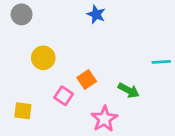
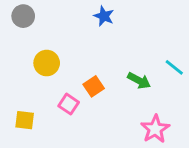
cyan line: (161, 62) -> (174, 67), turned 42
green arrow: (129, 90) -> (139, 81), moved
pink star: (104, 119) -> (155, 129), moved

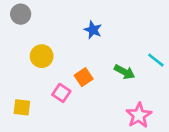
blue star: (104, 16) -> (93, 30), moved

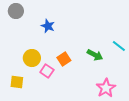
blue star: (93, 30) -> (48, 26), moved
yellow circle: (42, 56) -> (32, 58), moved

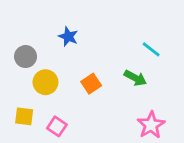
gray circle: (16, 11) -> (26, 57), moved
cyan line: (119, 46) -> (151, 49), moved
pink square: (47, 71) -> (57, 126), moved

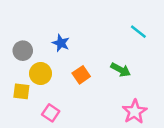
blue star: (68, 37) -> (61, 43), moved
cyan line: (151, 49) -> (138, 32), moved
yellow square: (24, 116) -> (21, 91), moved

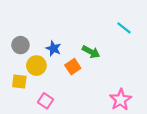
blue star: (61, 43) -> (53, 48), moved
green arrow: (121, 70) -> (91, 52), moved

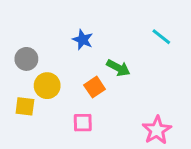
blue star: (53, 48) -> (83, 40), moved
pink square: (45, 101) -> (83, 123), moved, turned -35

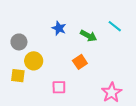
green arrow: (118, 68) -> (88, 36), moved
orange square: (95, 87) -> (80, 62), moved

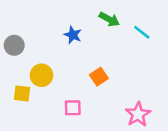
green arrow: (88, 36) -> (109, 19), moved
gray circle: (19, 42) -> (14, 45), moved

